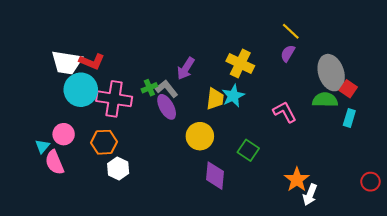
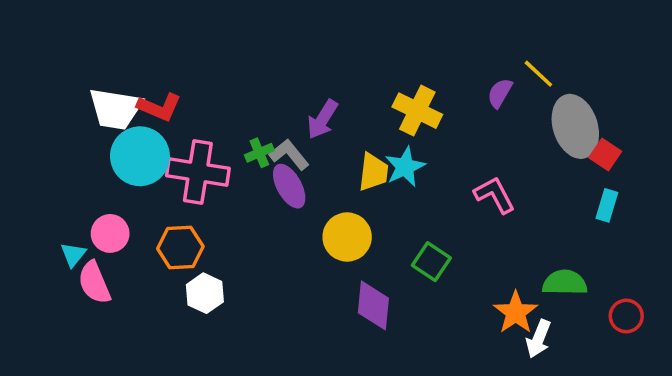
yellow line: (291, 31) -> (538, 74), moved
green semicircle: (325, 100) -> (565, 283), moved
red circle: (370, 182) -> (626, 316), moved

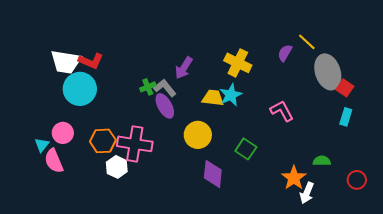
pink cross: (198, 172) -> (135, 144), moved
yellow trapezoid: (373, 172) -> (213, 98), turned -90
green semicircle: (565, 283) -> (322, 161), size x0.7

